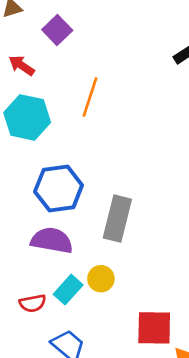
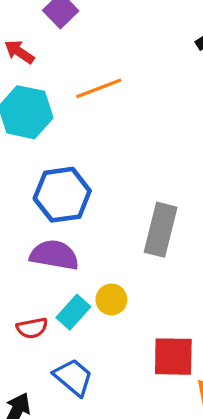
orange line: (90, 97) -> (99, 88), turned 51
gray rectangle: (117, 219) -> (161, 230), moved

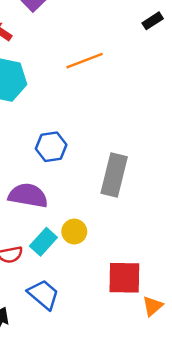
orange line: (99, 88) -> (85, 61), moved
blue hexagon: (62, 195) -> (51, 147), moved, size x0.7

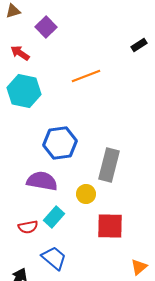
blue hexagon: (51, 147) -> (60, 143), size x1.4
yellow circle: (74, 232) -> (86, 194), moved
red square: (124, 278) -> (110, 226), moved

